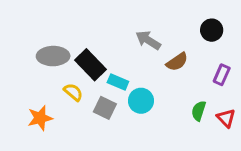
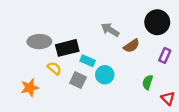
black circle: (212, 30) -> (157, 22), size x1.5
black rectangle: (91, 65) -> (67, 48), turned -60
red triangle: (226, 118) -> (168, 98), moved

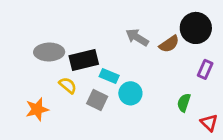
brown semicircle: (132, 46) -> (169, 44), moved

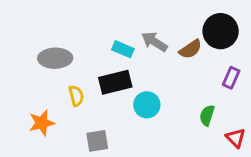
black rectangle: (84, 60) -> (115, 82), moved
cyan rectangle: (109, 76) -> (123, 49), moved
yellow semicircle: (68, 85) -> (76, 96), turned 36
gray square: (97, 100) -> (97, 141), moved, turned -35

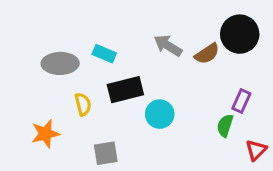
cyan rectangle: (123, 49) -> (104, 54), moved
purple rectangle: (231, 78) -> (241, 101), moved
red triangle: (236, 138) -> (256, 150), turned 30

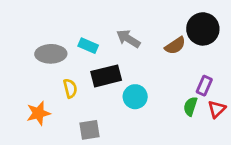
gray arrow: (168, 45) -> (128, 39), moved
red triangle: (256, 150) -> (217, 109), moved

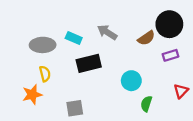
purple rectangle: (204, 86) -> (171, 55), moved, turned 49
yellow semicircle: (70, 88) -> (45, 74), moved
cyan circle: (135, 97) -> (131, 81), moved
green semicircle: (190, 106) -> (146, 104), moved

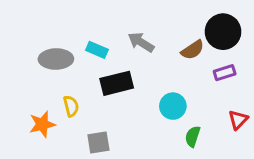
yellow semicircle: (45, 74) -> (71, 106), moved

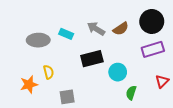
brown semicircle: (193, 50) -> (121, 29), moved
purple rectangle: (225, 73) -> (153, 49), size x1.5
black rectangle: (117, 83) -> (92, 59), moved

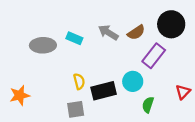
purple rectangle: (153, 49) -> (154, 56), moved, turned -35
black rectangle: (92, 59) -> (104, 91), moved
yellow semicircle: (49, 72) -> (79, 81), moved
orange star: (29, 84) -> (20, 95), moved

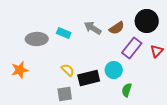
yellow semicircle: (79, 81) -> (68, 70), turned -32
red triangle: (183, 92) -> (157, 51), moved
orange star: (20, 95) -> (20, 70), moved

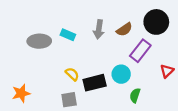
gray arrow: (93, 28) -> (99, 29), turned -114
red triangle: (157, 51) -> (167, 71), moved
orange star: (20, 70) -> (21, 93), moved

